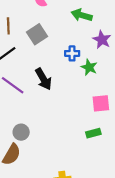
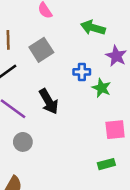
gray circle: (21, 132) -> (23, 142), moved

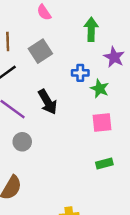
green arrow: (93, 28) -> (91, 29), turned 75
pink square: (115, 130) -> (102, 122), moved

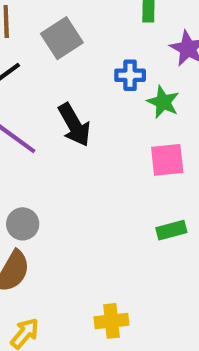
gray circle: (22, 142) -> (23, 224), moved

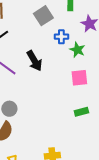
gray square: (62, 38) -> (43, 16), moved

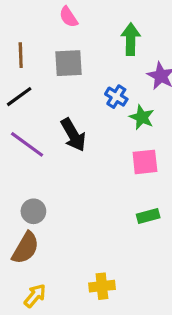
gray square: (43, 16) -> (68, 63), moved, turned 30
blue cross: (61, 37) -> (116, 97), turned 32

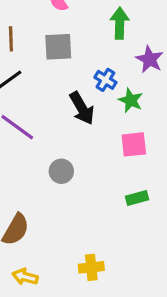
black arrow: (73, 135) -> (82, 108), moved
gray circle: (33, 211) -> (61, 171), moved
yellow arrow: (35, 296) -> (25, 277), turned -115

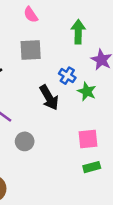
pink square: (134, 144) -> (88, 139), moved
gray circle: (61, 171) -> (25, 141), moved

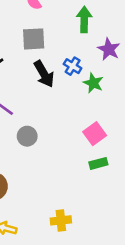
black arrow: (49, 98) -> (44, 74), moved
pink square: (88, 139) -> (95, 134), turned -30

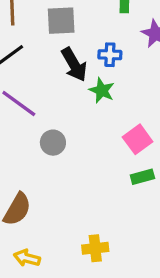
blue cross: (73, 66) -> (110, 55), turned -30
green star: (93, 83) -> (102, 91), moved

